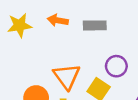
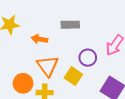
orange arrow: (58, 20) -> (39, 39), moved

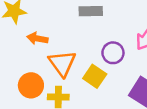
orange arrow: (39, 39) -> (37, 39), moved

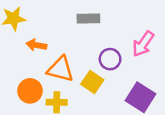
orange triangle: (62, 63) -> (61, 69), turned -40

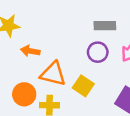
gray rectangle: (88, 18) -> (105, 26), moved
purple circle: (110, 59) -> (98, 52), moved

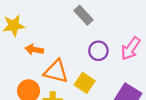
gray rectangle: (105, 26) -> (84, 15), moved, turned 48

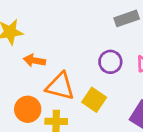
gray rectangle: (84, 15) -> (127, 18), moved, turned -66

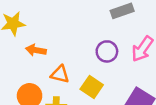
orange triangle: (60, 86) -> (60, 74), size x0.7

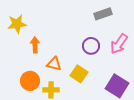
orange arrow: (36, 50) -> (35, 45), turned 77

